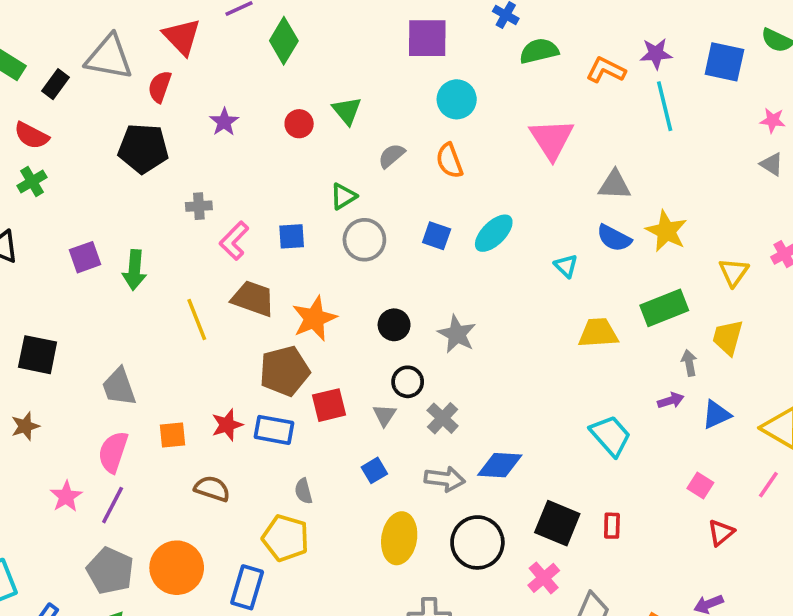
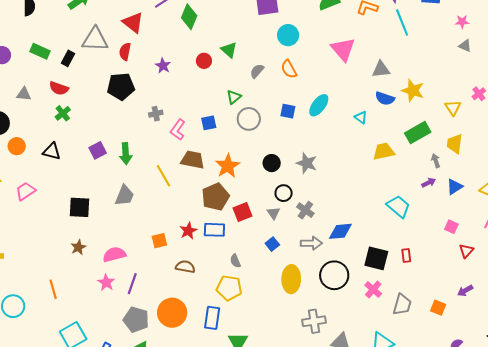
gray trapezoid: (119, 387) -> (125, 196), moved, turned -130
pink semicircle: (113, 452) -> (114, 254), moved, turned 65

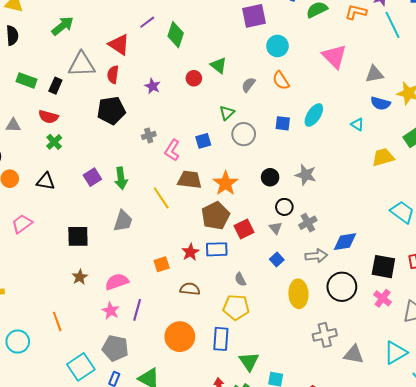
gray cross: (305, 210) -> (308, 223), turned 30
gray pentagon: (136, 320) -> (115, 348), moved

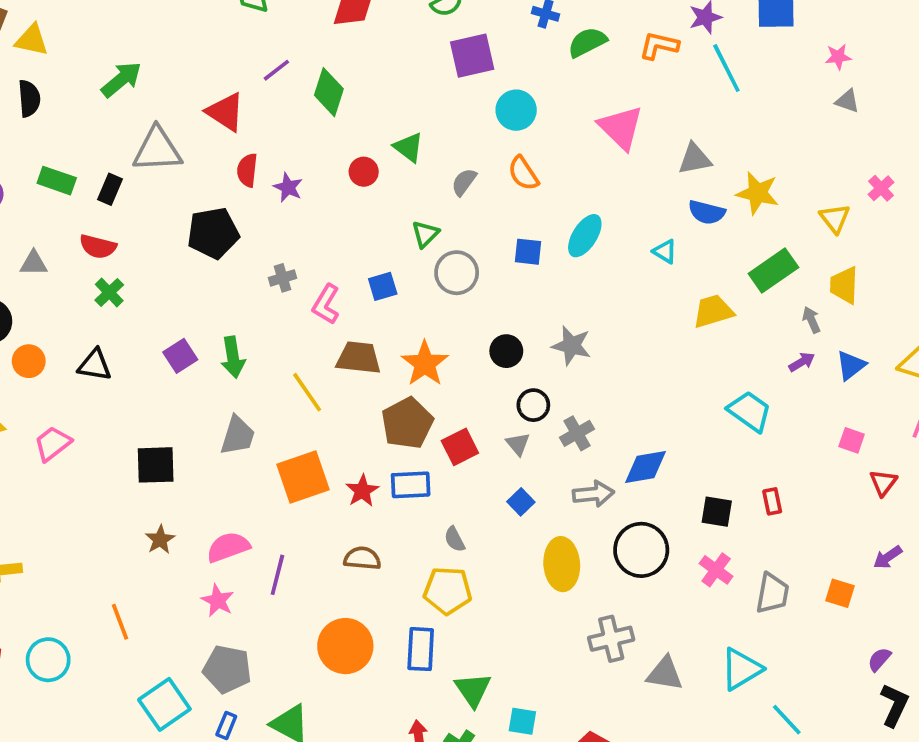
red semicircle: (113, 75) -> (247, 170), moved
orange square: (162, 264) -> (303, 477), moved, size x1.8
black square: (383, 267) -> (717, 512), size x0.7
purple line: (137, 310) -> (277, 575), moved

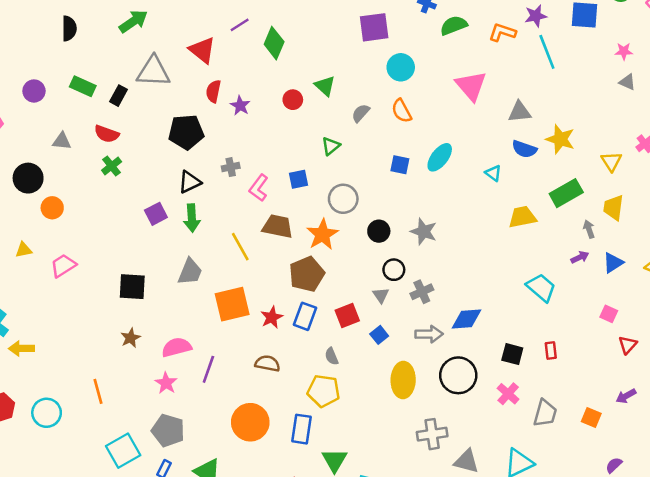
gray circle: (457, 273) -> (343, 199), moved
black triangle: (95, 365) -> (190, 182), moved, turned -40
red square: (460, 447) -> (347, 315), moved
blue rectangle: (411, 485) -> (305, 316), turned -72

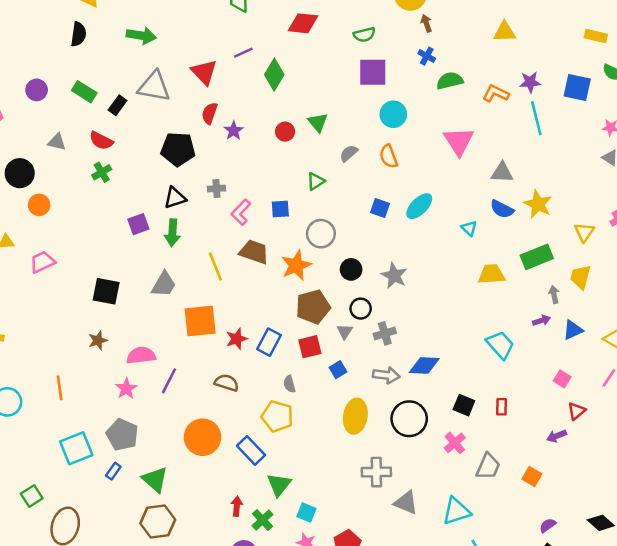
green arrow: (133, 21) -> (141, 36), turned 36
brown pentagon: (307, 274) -> (313, 307), moved
purple arrow: (626, 396) -> (557, 436), moved
blue rectangle: (301, 429) -> (251, 450), turned -60

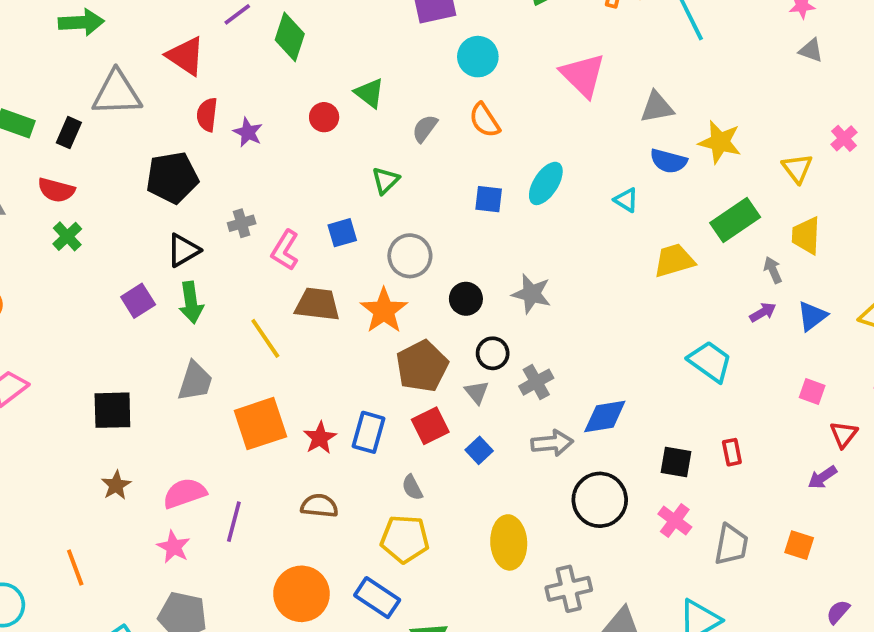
yellow ellipse: (355, 416) -> (509, 542), moved

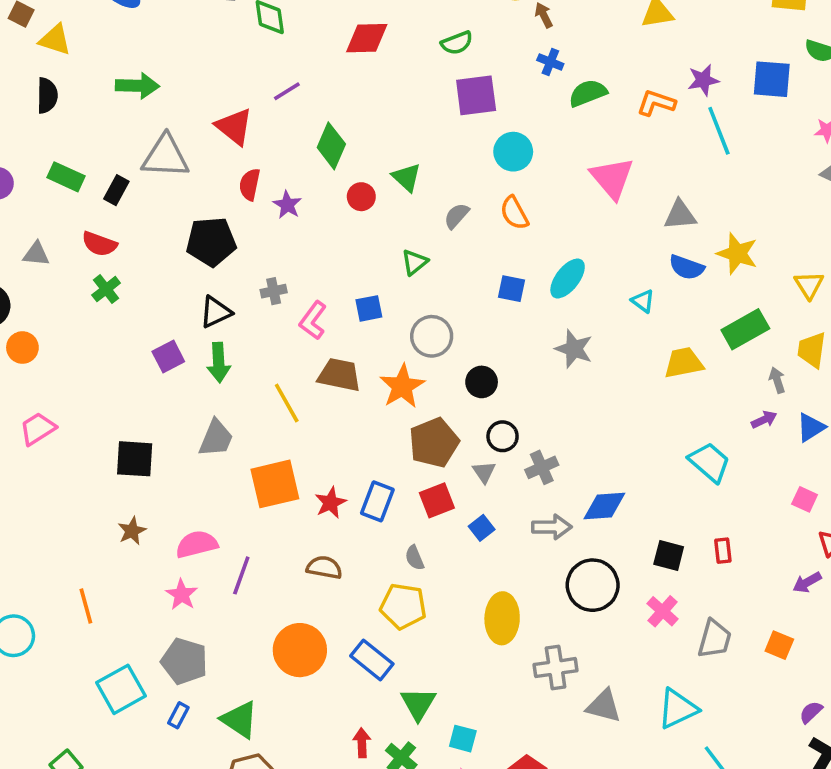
green diamond: (290, 37) -> (331, 146), moved
gray star: (531, 294) -> (574, 349), moved

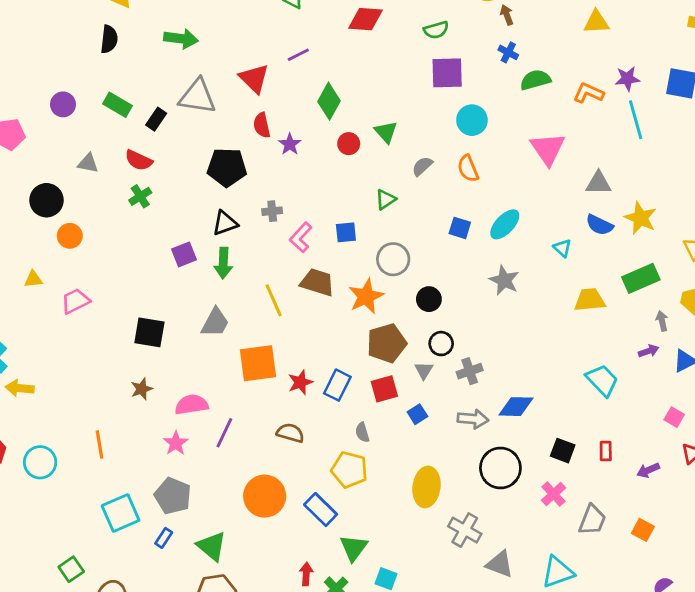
red semicircle: (250, 184) -> (262, 125), turned -30
purple arrow: (807, 582) -> (648, 470), moved
gray cross: (556, 668) -> (465, 530), turned 32

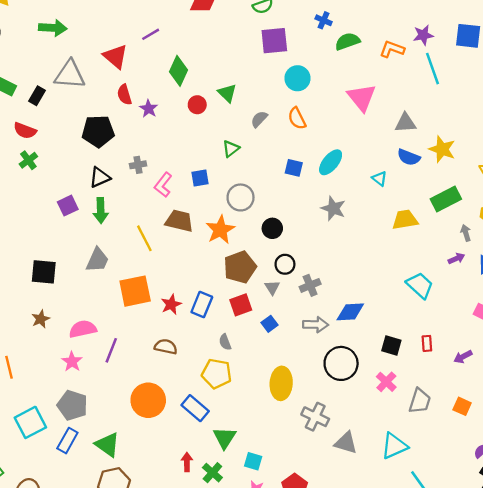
blue rectangle: (164, 538) -> (67, 441), size x1.5

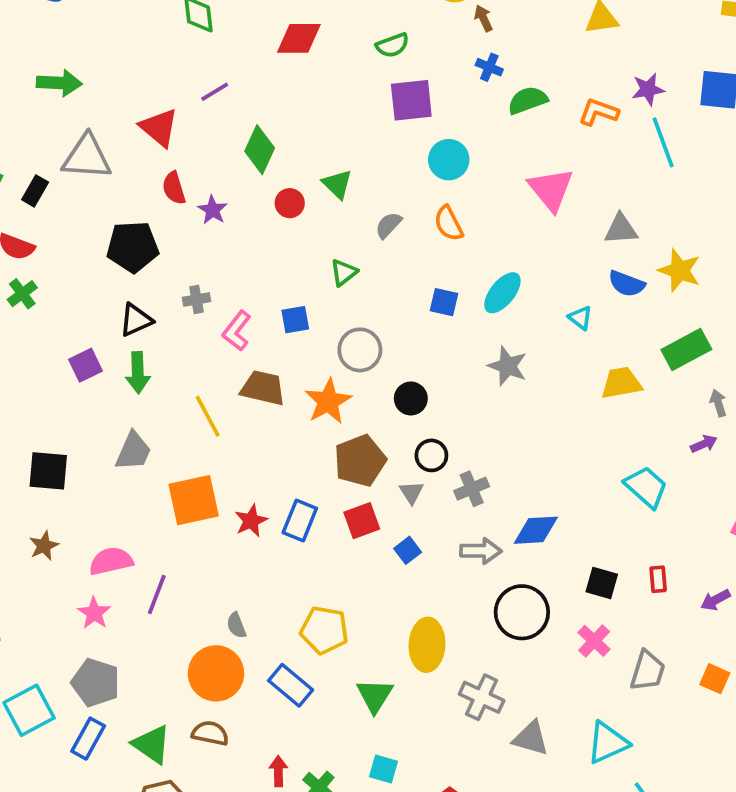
gray semicircle: (225, 342) -> (236, 625), moved
brown semicircle: (166, 347) -> (210, 733), moved
green triangle: (225, 438) -> (375, 696), moved

